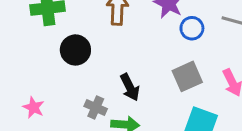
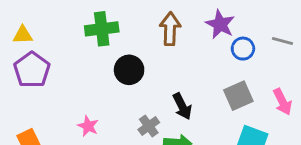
gray cross: (96, 107) -> (149, 126), turned 30

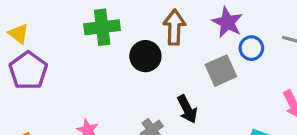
yellow triangle: (23, 35) -> (19, 34), turned 40
black circle: (129, 70) -> (145, 56), moved
gray square: (238, 96) -> (221, 71), moved

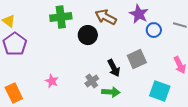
brown arrow: (174, 27) -> (106, 17), turned -65
gray square: (221, 71) -> (137, 59), moved

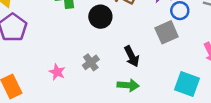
gray square: (137, 59) -> (167, 32), moved
gray cross: (92, 81) -> (91, 62), moved

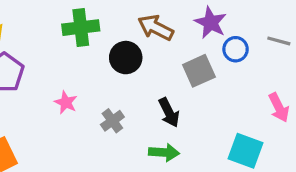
gray square: (167, 32) -> (199, 71), moved
pink star: (57, 72) -> (66, 102), moved

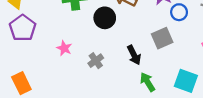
gray square: (199, 71) -> (162, 38), moved
green arrow: (164, 152) -> (148, 82), moved, turned -126

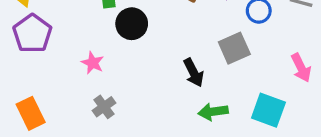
black circle: (105, 18) -> (132, 24), moved
gray cross: (96, 61) -> (104, 107), moved
green arrow: (148, 82) -> (213, 112), turned -66

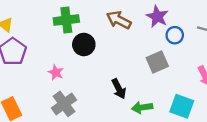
black arrow: (194, 73) -> (119, 89), moved
gray cross: (104, 107) -> (64, 104), size x1.5

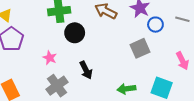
black arrow: (119, 89) -> (86, 70), moved

